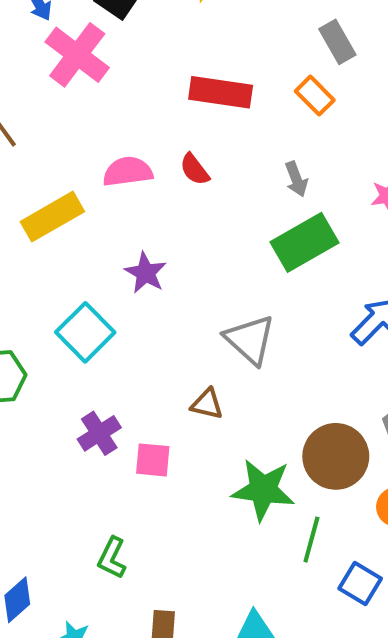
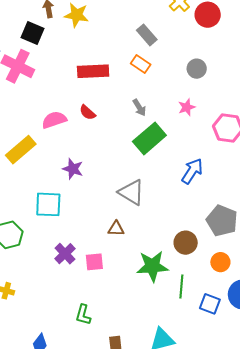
cyan square: (85, 332) -> (48, 204), turned -32
brown circle: (336, 456) -> (186, 243), size x0.7

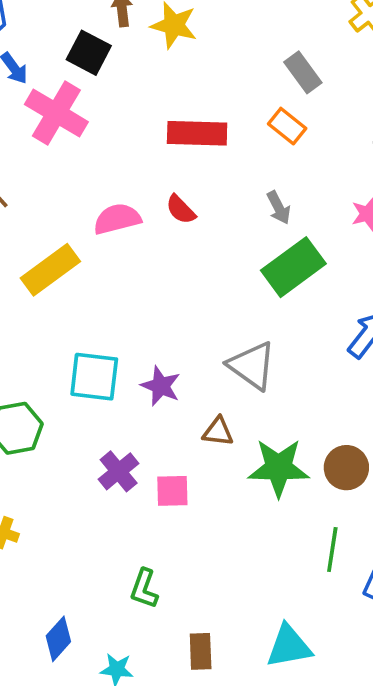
purple star: (73, 169) -> (161, 386), moved
green star: (152, 266) -> (279, 468), moved

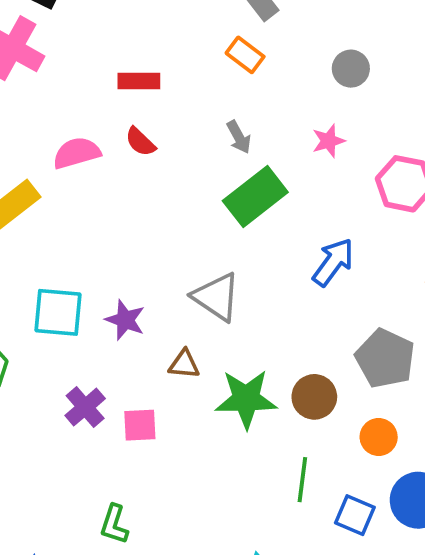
red rectangle: (197, 133) -> (139, 81), moved, size x0.7

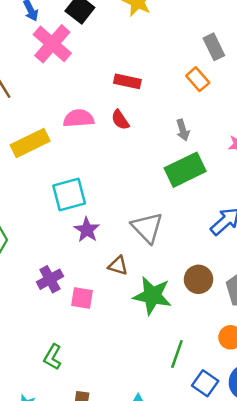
cyan square: (58, 312) -> (69, 194), moved, turned -32
brown circle: (314, 397) -> (198, 279), moved

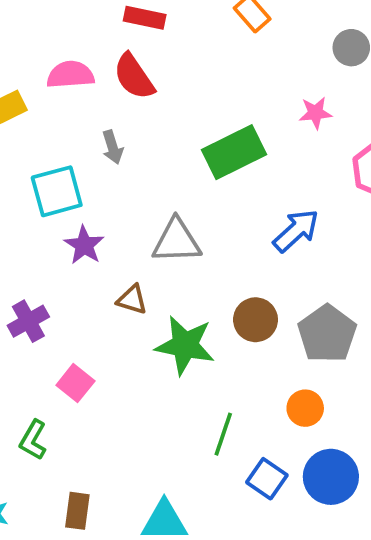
red semicircle: (120, 120) -> (134, 77), size x1.5
gray arrow: (183, 130) -> (113, 147), moved
gray triangle: (147, 228) -> (177, 241), turned -48
pink square: (82, 298) -> (75, 383), moved, turned 30

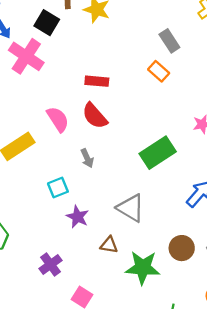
pink semicircle: (70, 75) -> (58, 119), turned 68
cyan square: (57, 191) -> (58, 188), size x0.7
gray triangle: (177, 241) -> (131, 208), turned 40

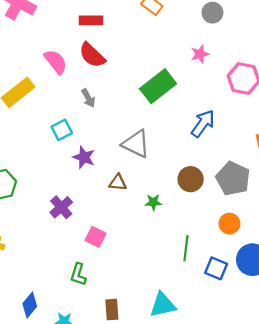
green star: (143, 268) -> (153, 202), size x0.5

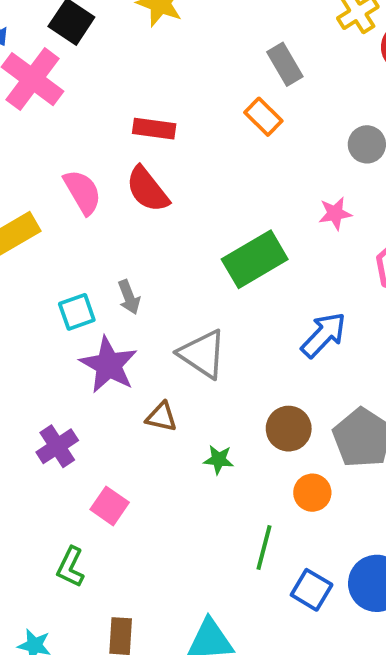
gray arrow: (88, 98) -> (129, 297), moved
purple star: (84, 157) -> (109, 365), size x1.4
orange circle: (229, 224) -> (312, 493), moved

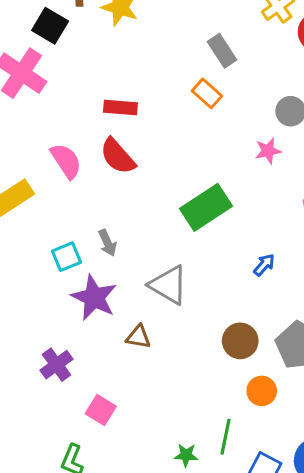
pink star: (335, 213) -> (268, 151), moved
blue arrow: (324, 335) -> (264, 265), size x0.6
green star: (219, 460) -> (186, 455), moved

